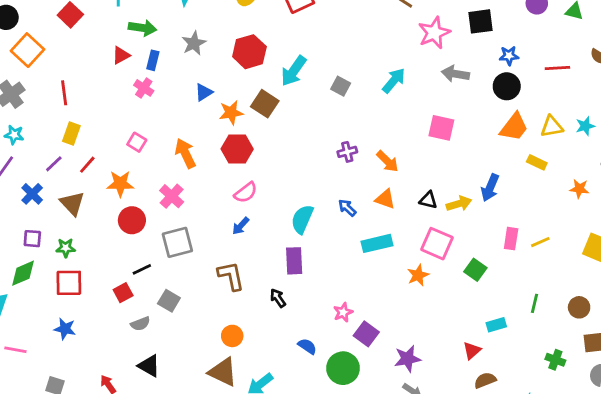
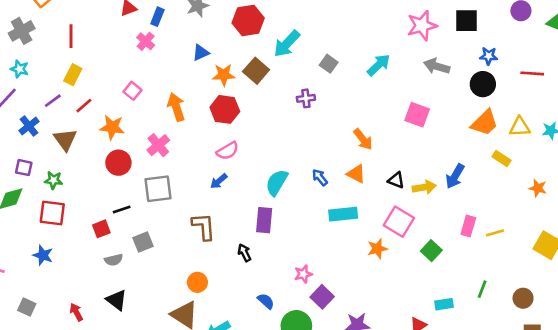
purple cross: (347, 152) -> (306, 98), moved
gray square: (169, 301) -> (143, 242), turned 30

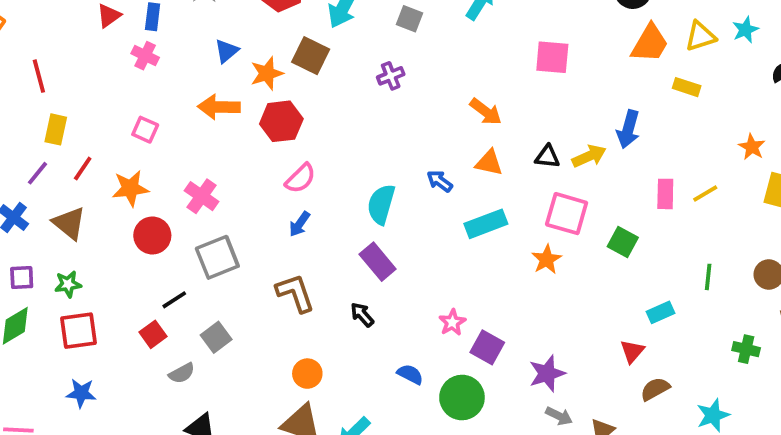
orange arrow: (176, 107) -> (219, 107), moved, turned -56
orange star: (538, 188) -> (752, 147), moved, turned 30
purple rectangle: (264, 220) -> (378, 262), turned -30

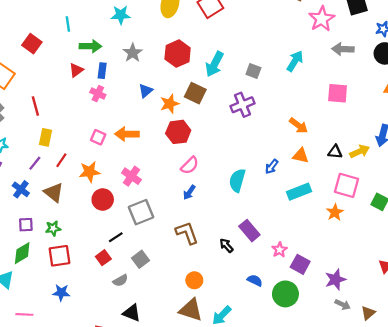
purple cross: (391, 76) -> (242, 105), size x1.5
orange arrow: (219, 107) -> (127, 134), moved
blue arrow: (440, 181) -> (272, 167), turned -88
purple rectangle: (378, 262) -> (249, 231), moved

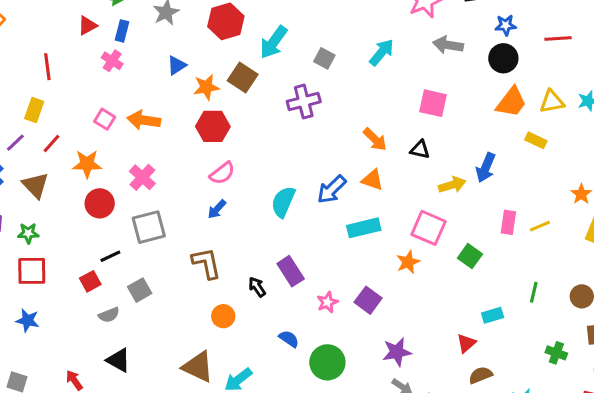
red line: (35, 106) -> (47, 67), moved
black triangle: (335, 152) -> (420, 149), moved
blue arrow: (272, 167) -> (332, 189), size x1.5
purple square: (300, 264) -> (368, 300), moved
orange circle: (194, 280) -> (223, 316), moved

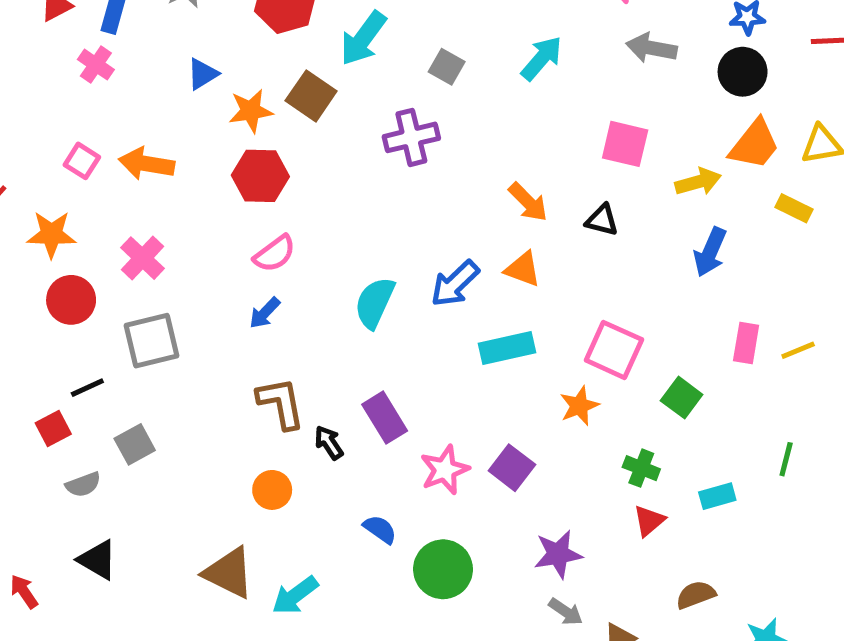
yellow arrow: (452, 185) -> (698, 182), moved
brown L-shape: (206, 263) -> (281, 403), moved
pink star: (327, 302) -> (445, 470), size x1.4
red triangle: (466, 343) -> (649, 521), moved
green cross: (556, 353) -> (641, 468), moved

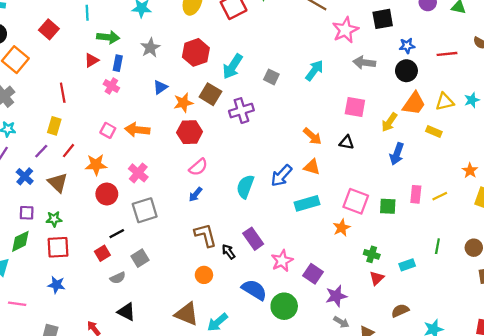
purple cross: (411, 137) -> (241, 111), moved
yellow arrow: (698, 182) -> (389, 122), turned 144
green square: (682, 398) -> (388, 206), moved, turned -30
purple square: (512, 468) -> (313, 274), moved
blue semicircle: (380, 529) -> (254, 290), size x1.6

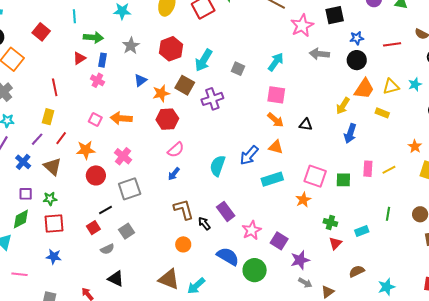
pink square: (355, 107) -> (276, 95), moved

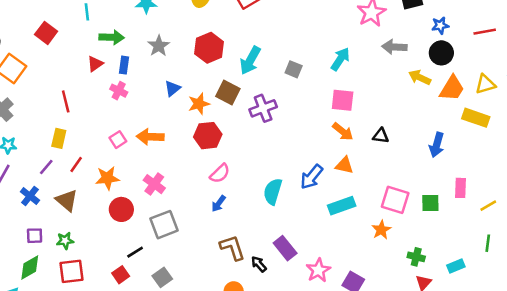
yellow arrow: (343, 106) -> (420, 77), moved, turned 84
yellow rectangle: (382, 113) -> (476, 118), size x1.5
pink square: (95, 119) -> (118, 140), turned 32
yellow line: (389, 170) -> (488, 206), moved

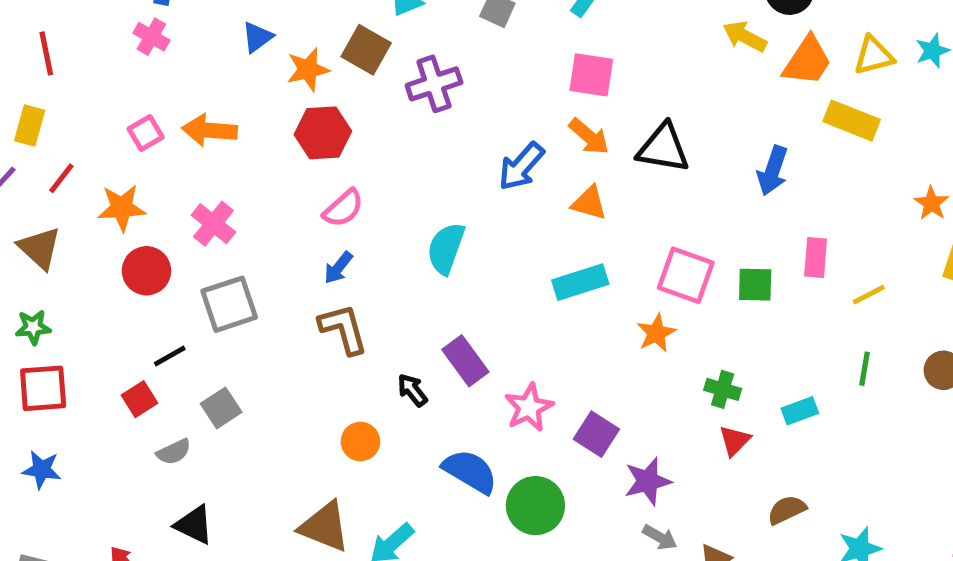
black triangle: (381, 136) -> (663, 148), size x1.6
blue arrow: (312, 177) -> (521, 166), moved
brown L-shape: (232, 248) -> (343, 329), moved

